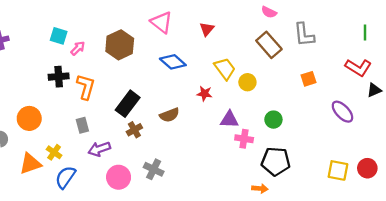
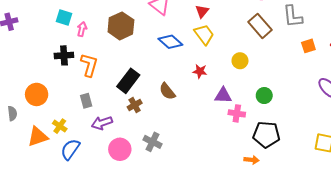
pink arrow: (78, 48) -> (82, 29), turned -32
yellow trapezoid: (225, 69) -> (204, 34), moved
orange square: (309, 79) -> (308, 46), moved
brown semicircle: (169, 115) -> (167, 91), turned 72

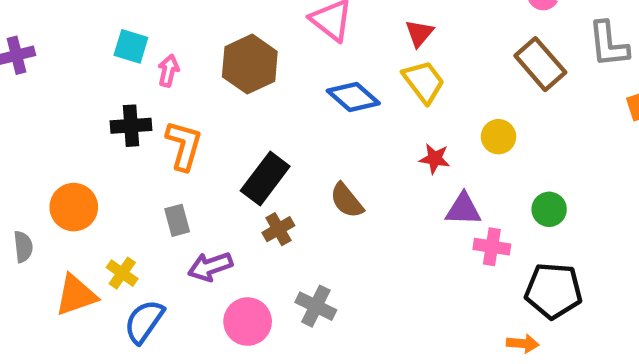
red star: (200, 71) -> (435, 159), moved

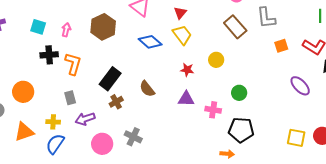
cyan square: (131, 46) -> (38, 27), moved
purple triangle: (463, 209) -> (186, 99), moved
yellow cross: (122, 273) -> (53, 122), moved, turned -32

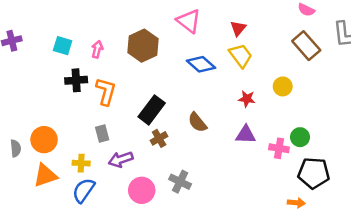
orange circle: (23, 92) -> (44, 140), moved
green circle: (239, 93) -> (300, 137), moved

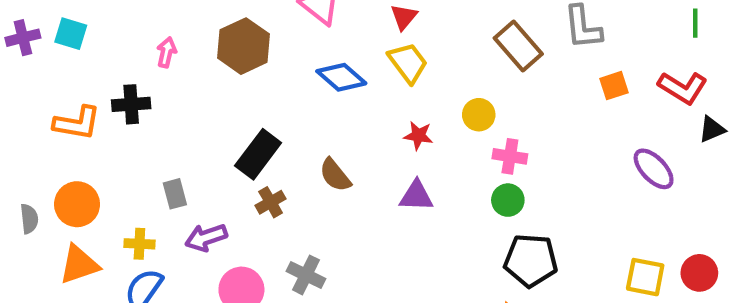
cyan square: (63, 46) -> (71, 34), moved
orange L-shape: (106, 91) -> (77, 123), moved, turned 84
pink cross: (279, 148) -> (510, 156), moved

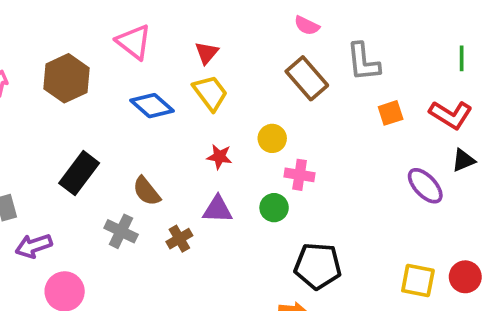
black triangle: (712, 129) -> (463, 160), moved
green circle: (508, 200) -> (274, 208), moved
brown cross: (271, 202) -> (179, 239), moved
gray cross: (306, 275) -> (121, 231), moved

